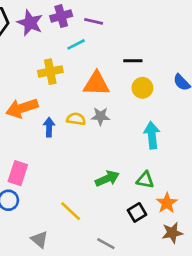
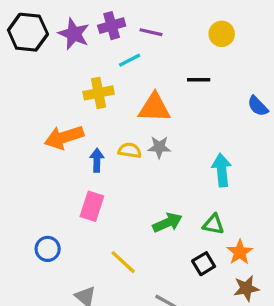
yellow circle: (142, 88) -> (222, 34), moved
pink rectangle: (18, 173) -> (92, 206), moved

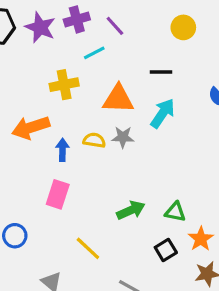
purple line: (151, 32) -> (115, 26), turned 35
cyan arrow: (222, 170) -> (163, 113), moved, turned 40

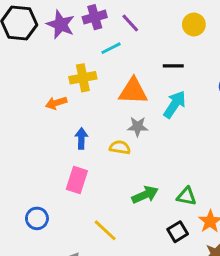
orange arrow: (31, 128) -> (56, 103), moved, size x0.6
yellow semicircle: (94, 140) -> (120, 147), moved

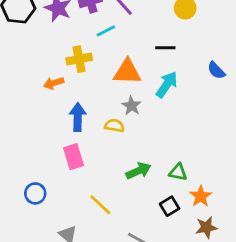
gray star: (138, 127) -> (131, 106), turned 30
blue arrow: (81, 138) -> (78, 117), size x1.4
pink rectangle: (77, 180) -> (73, 157), turned -35

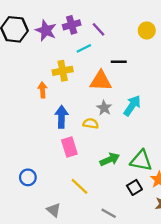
black line: (165, 48) -> (119, 62), moved
orange arrow: (54, 83) -> (42, 90), turned 104
cyan arrow: (167, 85) -> (132, 106), moved
pink rectangle: (73, 157) -> (69, 147), moved
green triangle: (178, 172) -> (141, 161), size x1.5

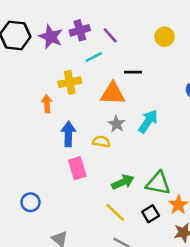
yellow line: (79, 186) -> (115, 212), moved

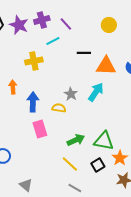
orange triangle: (113, 94) -> (106, 66), moved
orange arrow: (47, 104) -> (13, 87), moved

